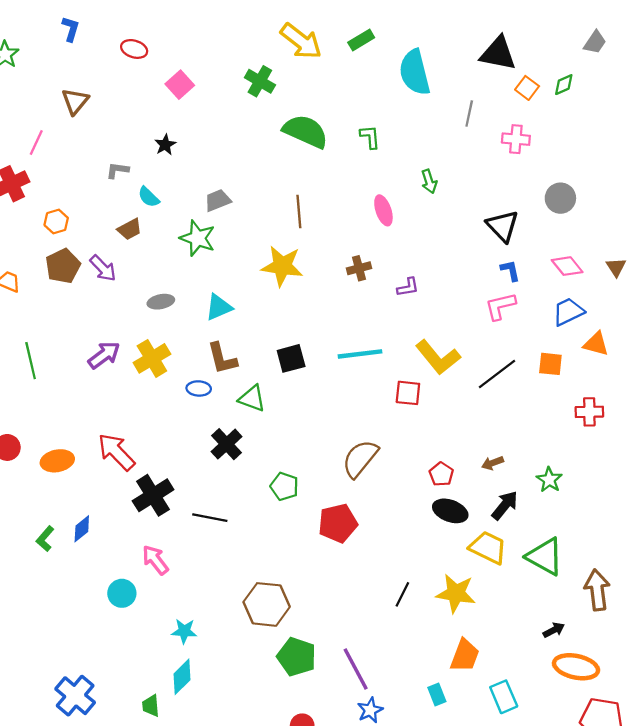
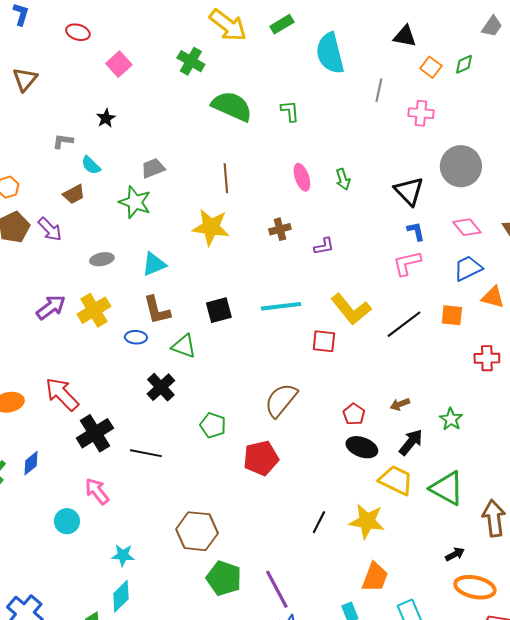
black triangle: (498, 53) -> (405, 36), size x0.7
green arrow: (429, 181) -> (343, 179), moved
gray circle: (560, 198) -> (461, 166), size x1.5

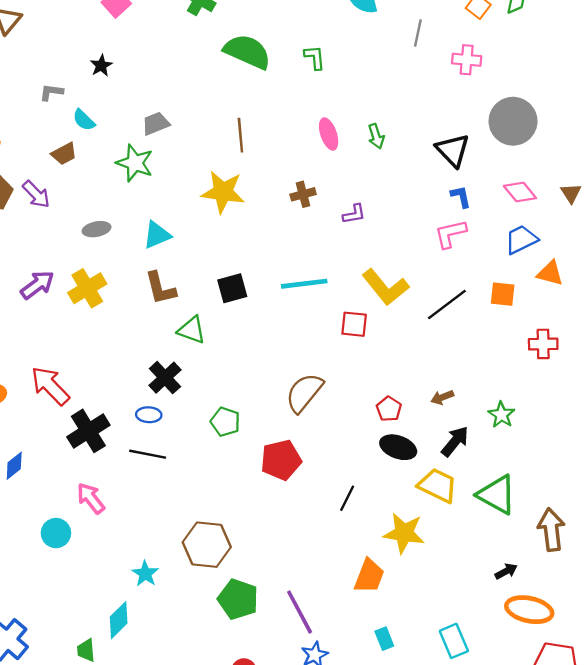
blue ellipse: (136, 337) -> (149, 415), moved
black line: (319, 522) -> (347, 498), moved
cyan star: (123, 555) -> (145, 574), moved, turned 30
orange trapezoid: (375, 577) -> (369, 576), moved

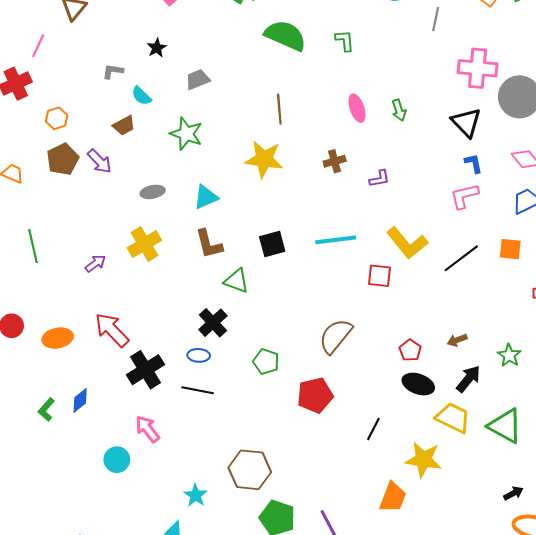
pink cross: (467, 60) -> (478, 68), moved, size x1.5
gray trapezoid: (156, 124) -> (198, 79), moved
purple arrow: (37, 285) -> (95, 263), moved, size x0.7

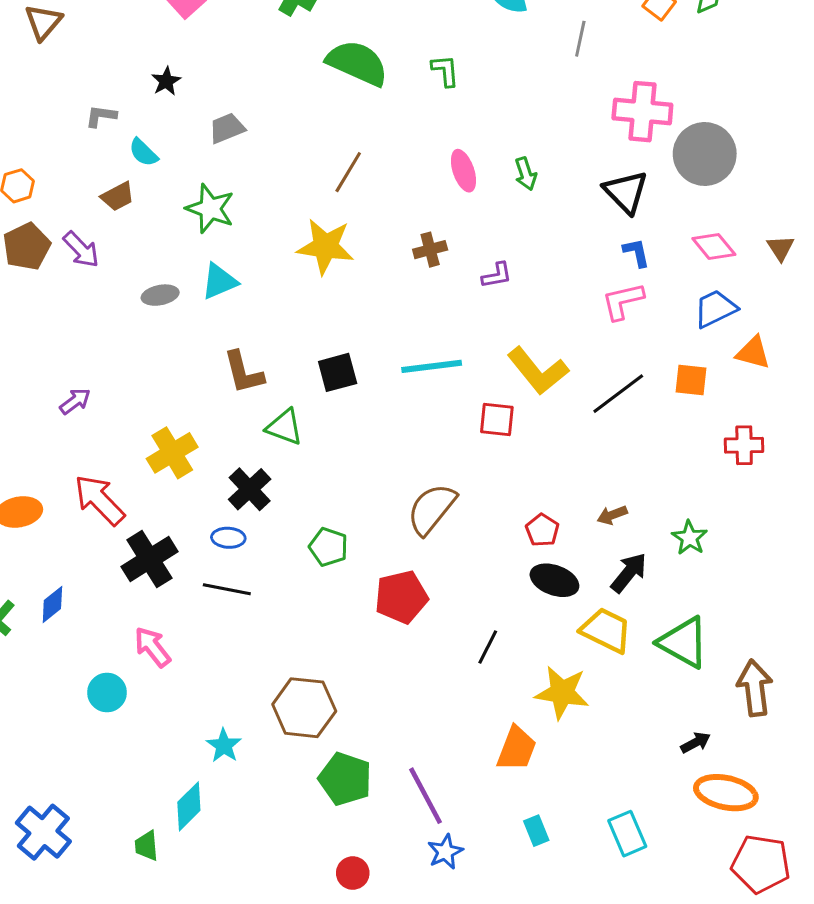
brown line: (279, 109) -> (348, 172), turned 36
cyan triangle: (206, 197) -> (219, 281), moved
yellow cross: (144, 244) -> (172, 453), moved

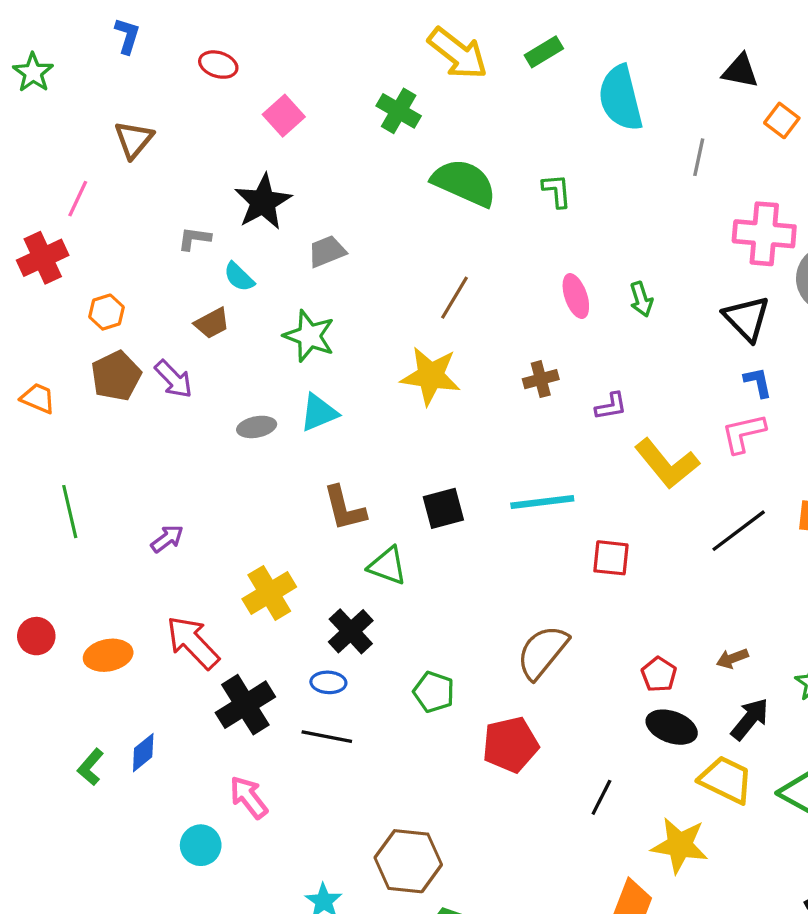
black star: (166, 81) -> (263, 202), size x1.8
yellow L-shape: (538, 371) -> (667, 464), moved

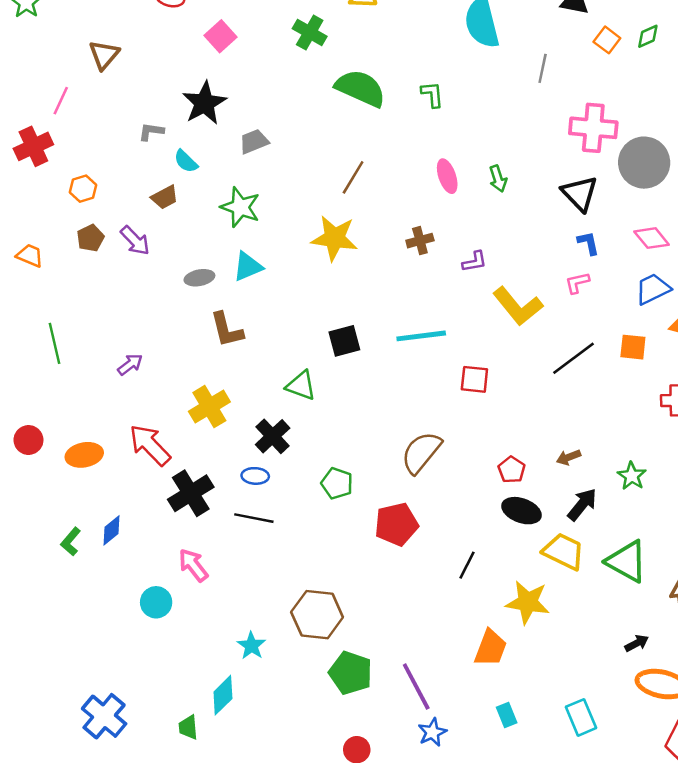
brown pentagon: (116, 376) -> (90, 238), size x0.7
pink L-shape: (743, 433) -> (577, 283), size x0.7
brown L-shape: (344, 508) -> (227, 330), moved

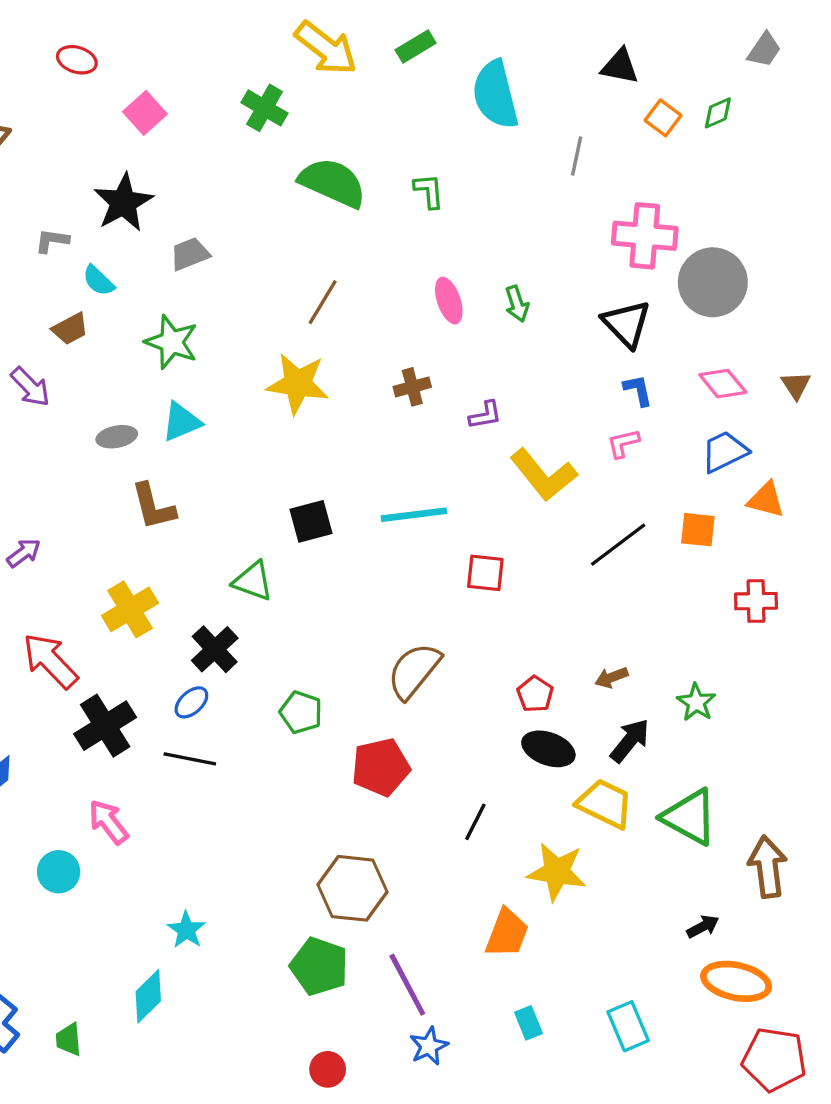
blue ellipse: (255, 476) -> (191, 702), turned -45
brown hexagon: (317, 615) -> (353, 888), moved
green trapezoid: (188, 727) -> (69, 1039), moved

